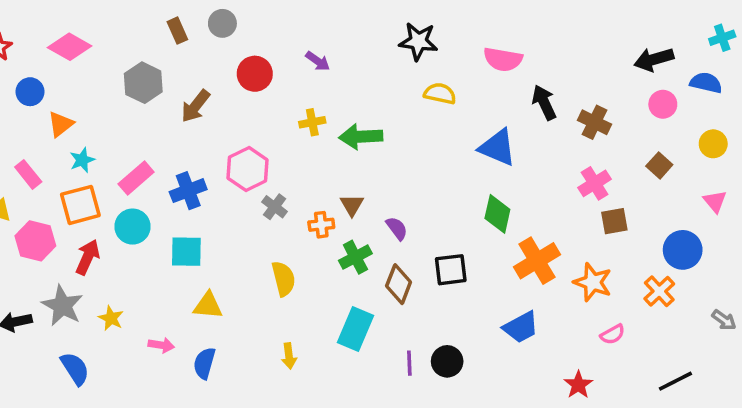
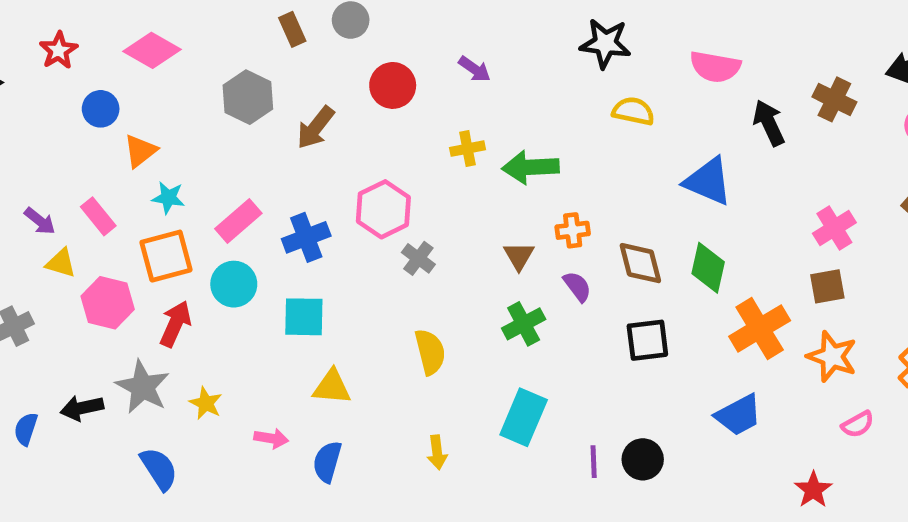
brown cross: (595, 122) -> (834, 99), moved
cyan star: (82, 160) -> (168, 198), turned 30
brown square: (614, 221) -> (827, 286), moved
orange cross: (321, 225) -> (573, 230), moved
brown diamond: (399, 284) -> (640, 263), moved, turned -36

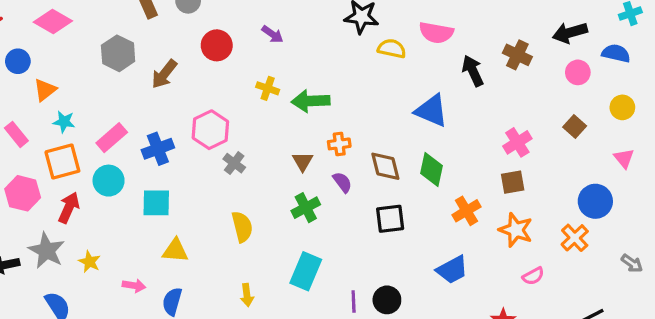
yellow semicircle: (633, 111) -> (392, 49), moved
yellow cross: (467, 149) -> (268, 88), turned 30
orange cross: (760, 328) -> (466, 211), size x0.7

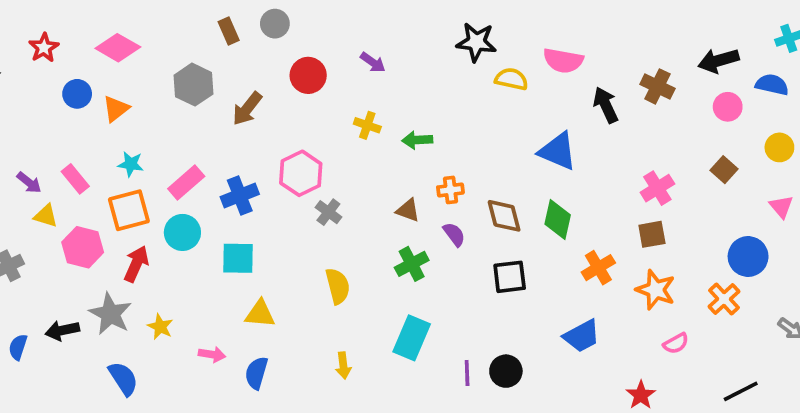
orange triangle: (45, 90) -> (116, 109), moved
green arrow: (311, 101) -> (417, 140), size x0.7
brown triangle: (303, 161) -> (408, 210), turned -40

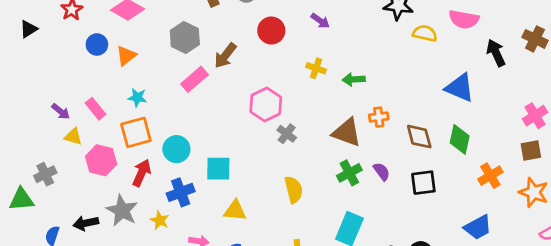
pink rectangle: (186, 183) -> (195, 79), moved
blue cross: (240, 196) -> (181, 192), moved
brown triangle: (408, 210) -> (347, 132), size x1.6
purple semicircle: (454, 234) -> (382, 171), moved

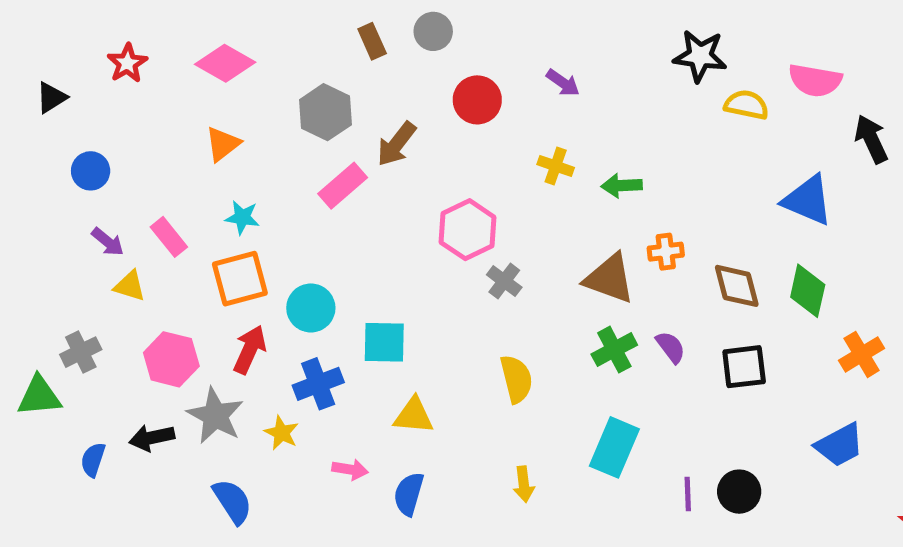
blue circle: (97, 44) -> (91, 171), moved
pink hexagon: (101, 160) -> (171, 359), moved

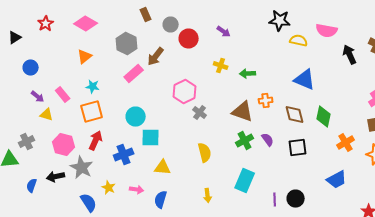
gray circle: (433, 31) -> (171, 24), moved
blue triangle: (808, 200) -> (305, 80), moved
cyan circle: (311, 308) -> (136, 116), moved
yellow star: (281, 433) -> (109, 188), moved

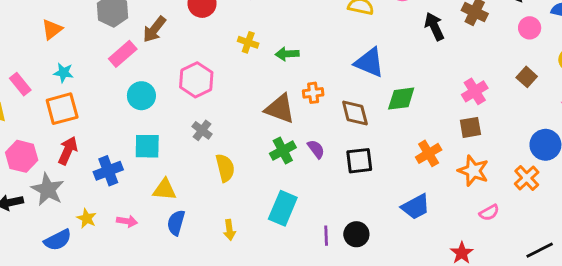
gray cross: (200, 112) -> (202, 130), moved
cyan circle: (136, 116) -> (141, 96), moved
green diamond: (324, 116) -> (401, 99), moved, turned 70
blue semicircle: (161, 200) -> (176, 223), moved
blue semicircle: (89, 202) -> (58, 240), turned 96

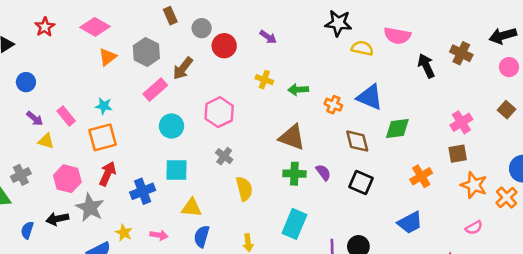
orange triangle: (52, 29) -> (108, 57), moved
orange cross: (313, 93) -> (333, 105), moved, turned 30
green cross: (283, 151) -> (294, 174), turned 30
black square: (359, 161) -> (361, 182), turned 30
orange star: (473, 171) -> (474, 185), moved

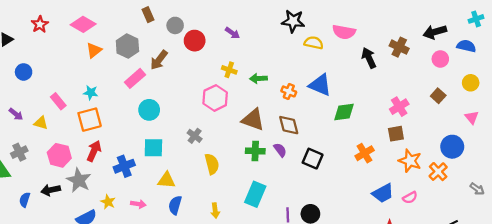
pink hexagon: (219, 112) -> (215, 98), moved
purple arrow: (35, 118) -> (16, 114), moved
brown diamond: (357, 141) -> (289, 125), moved
blue trapezoid: (410, 223) -> (383, 193), moved

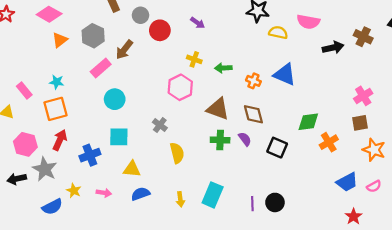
black arrow: (369, 58) -> (333, 48), turned 102
green diamond: (344, 112) -> (308, 122), moved
cyan rectangle: (255, 194) -> (213, 195), moved
blue semicircle: (175, 205) -> (140, 194), turned 54

